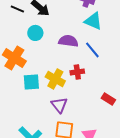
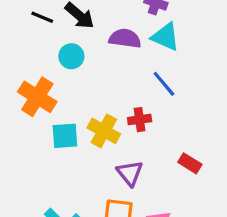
purple semicircle: (68, 41) -> (125, 38), moved
purple triangle: (59, 105) -> (130, 173), moved

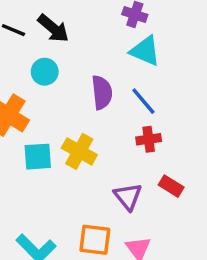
purple semicircle: (125, 38) -> (102, 92), moved, turned 76
red cross: (140, 120) -> (149, 139), moved
purple triangle: (130, 173) -> (128, 196), moved

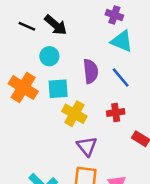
red cross: (149, 139) -> (116, 112), moved
cyan square: (38, 157) -> (58, 89), moved
purple triangle: (128, 196) -> (87, 146), moved

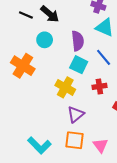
purple semicircle: (91, 71) -> (78, 41), moved
cyan square: (58, 89) -> (79, 65), moved, turned 30
purple triangle: (87, 146) -> (76, 114), turned 30

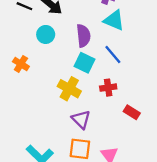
orange cross: (23, 66) -> (21, 64), size x0.6
purple triangle: (76, 114) -> (81, 119), turned -36

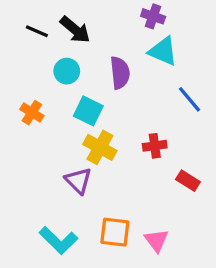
blue line: (113, 55) -> (190, 99), moved
cyan square: (85, 63) -> (88, 111), moved
purple triangle: (81, 119) -> (78, 181), moved

